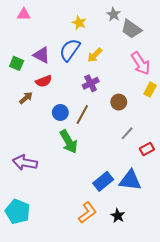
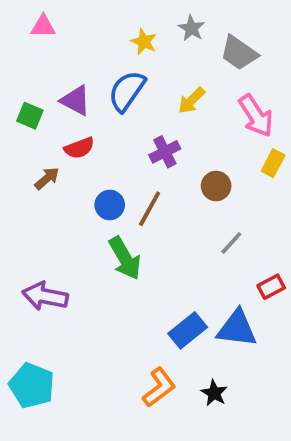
gray star: (114, 14) -> (191, 28), moved
yellow arrow: (95, 55) -> (191, 100), moved
red rectangle: (147, 149) -> (271, 287), moved

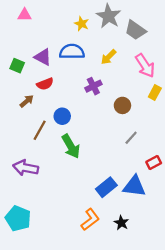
gray star: (191, 28) -> (108, 16), size x1.6
blue semicircle: (127, 91) -> (72, 52), turned 55
brown line: (150, 209) -> (40, 130), moved

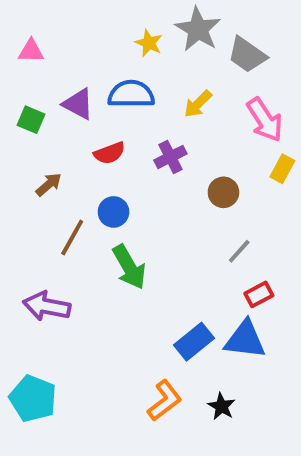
pink triangle: (25, 15) -> (31, 51), moved
red semicircle: (45, 84) -> (110, 153), moved
red rectangle: (154, 162) -> (259, 294), moved

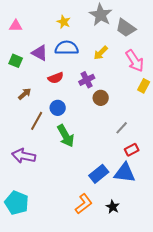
yellow star: (149, 43) -> (64, 22), moved
brown circle: (223, 192) -> (101, 98), moved

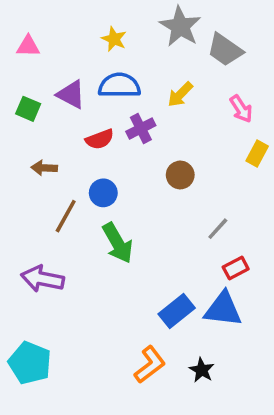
pink arrow: (135, 61) -> (241, 109), size x0.7
purple cross: (87, 80) -> (141, 128), moved
brown arrow: (25, 94) -> (44, 168), turned -136

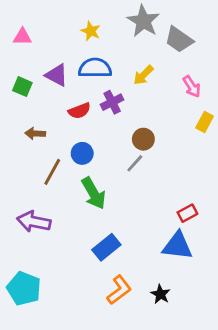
gray line: (218, 229) -> (135, 163), moved
blue rectangle: (177, 311) -> (106, 247), moved

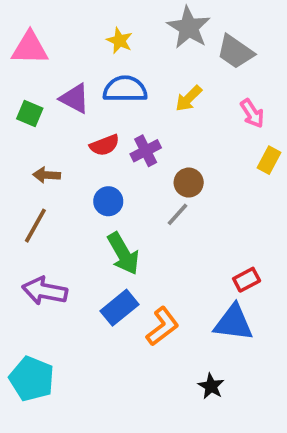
pink triangle: (22, 37) -> (30, 48), size x1.5
purple cross: (112, 102) -> (146, 151), moved
brown line: (52, 172) -> (35, 226), moved
blue rectangle: (106, 247) -> (119, 308), moved
orange L-shape: (119, 290) -> (162, 326), moved

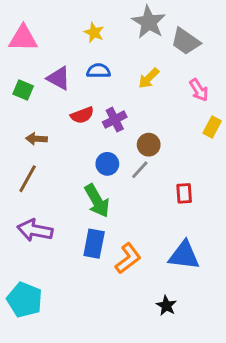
blue semicircle: (125, 89) -> (98, 71), size x0.7
blue circle: (108, 201) -> (107, 164), moved
red rectangle: (247, 280) -> (184, 193), moved, turned -66
blue rectangle: (119, 308) -> (94, 244), turned -40

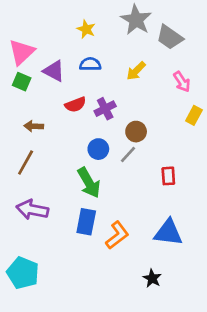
pink triangle: (23, 38) -> (22, 52), moved, turned -44

